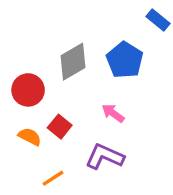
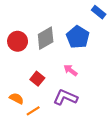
red circle: (28, 90) -> (18, 41), moved
orange semicircle: (30, 137) -> (17, 98), moved

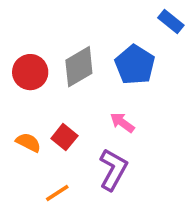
purple L-shape: (65, 97) -> (113, 170), turned 95
orange semicircle: (17, 98) -> (28, 142), moved

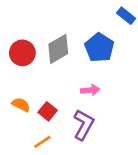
pink arrow: (122, 123) -> (90, 90), turned 138
red square: (64, 137) -> (48, 111), moved

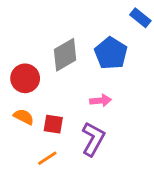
red circle: (22, 53) -> (25, 78), moved
red square: (48, 111) -> (53, 124), turned -30

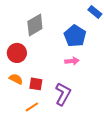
gray diamond: (65, 55) -> (35, 25), moved
pink arrow: (101, 100) -> (72, 61), moved

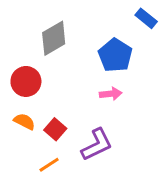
red square: (36, 84) -> (55, 129), turned 32
purple L-shape: (63, 94) -> (97, 145), turned 35

